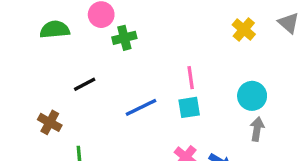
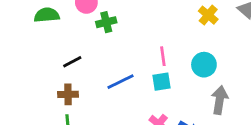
cyan circle: (252, 96) -> (204, 65), moved
brown cross: (50, 122) -> (68, 94), moved, turned -30
gray arrow: (257, 129) -> (220, 100), size x1.4

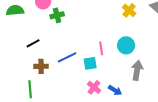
pink line: (163, 56) -> (101, 48), moved
cyan square: (161, 82) -> (90, 63), moved
brown cross: (68, 94) -> (41, 66), moved

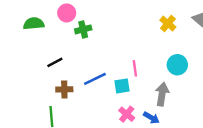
cyan circle: (126, 45) -> (177, 65), moved
gray arrow: (137, 70) -> (162, 94), moved

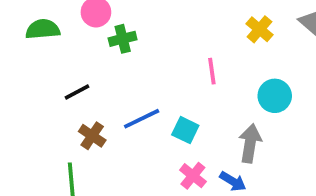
pink line: (135, 68) -> (212, 71), moved
cyan square: (122, 86) -> (185, 130), turned 35
brown cross: (64, 89) -> (92, 136), turned 35

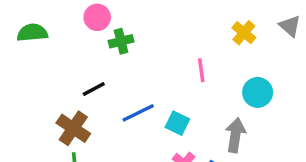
green semicircle: (43, 29) -> (32, 33), moved
black line: (77, 92) -> (94, 89), moved
brown cross: (92, 136) -> (73, 128), moved, size x1.4

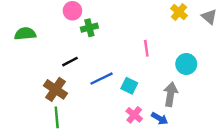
green semicircle: (32, 33) -> (25, 34), moved
yellow cross: (244, 33) -> (179, 12), moved

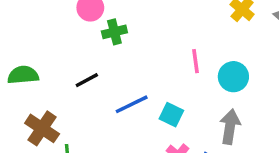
green semicircle: (25, 34) -> (23, 75), moved
cyan circle: (186, 64) -> (233, 77), moved
brown cross: (55, 89) -> (42, 128), moved

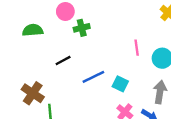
green semicircle: (23, 75) -> (33, 30), moved

